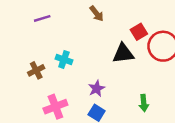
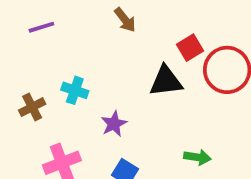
purple star: (97, 89) -> (114, 124), moved
green arrow: (144, 103) -> (197, 157), turned -77

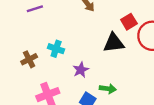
green arrow: (197, 157) -> (108, 89), moved

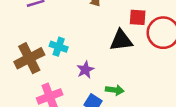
red square: (129, 22) -> (138, 17), turned 35
brown cross: (29, 59) -> (29, 58), size x1.6

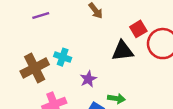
red square: (138, 17) -> (138, 29), turned -35

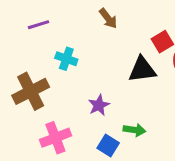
cyan cross: (63, 57) -> (66, 59), moved

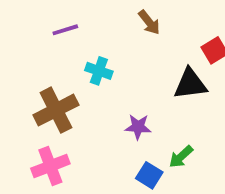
purple star: (99, 105) -> (138, 127), turned 30
green arrow: (134, 130) -> (181, 157), turned 130
pink cross: (55, 138) -> (50, 166), moved

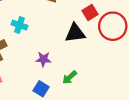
blue square: (149, 175) -> (41, 89), moved

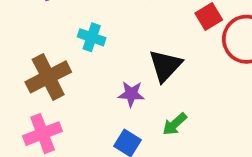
black triangle: (75, 33) -> (165, 66), moved, turned -40

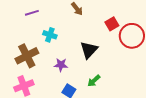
purple star: (131, 94) -> (61, 65), moved

